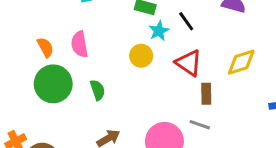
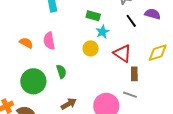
black line: (186, 21) -> (131, 21), moved
orange semicircle: (45, 47) -> (26, 43), turned -32
green circle: (53, 84) -> (33, 81), moved

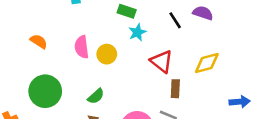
pink semicircle: (49, 41) -> (82, 47), moved
yellow circle: (91, 48) -> (107, 54), moved
green semicircle: (61, 72) -> (96, 96), moved, turned 64

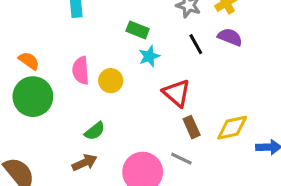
yellow diamond: (207, 63) -> (232, 128), moved
brown rectangle: (175, 89) -> (192, 127), turned -30
green circle: (45, 91) -> (33, 97), moved

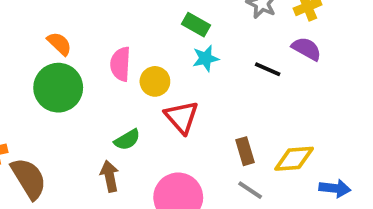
black line: (196, 44) -> (268, 69), moved, turned -45
red triangle: (177, 93) -> (182, 117), moved
gray line: (181, 159) -> (250, 190), moved
brown arrow: (85, 163) -> (110, 176), turned -85

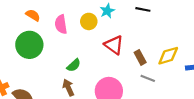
orange semicircle: (59, 44) -> (33, 15), moved
yellow circle: (155, 81) -> (89, 21), moved
red triangle: (182, 117) -> (114, 45), moved

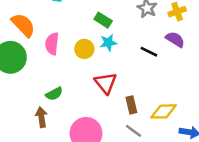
orange semicircle: (33, 15) -> (23, 25), size x1.5

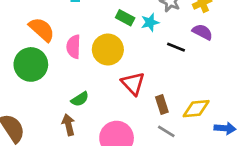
cyan star: (108, 43) -> (150, 22), moved
yellow circle: (84, 49) -> (108, 50), size x1.5

